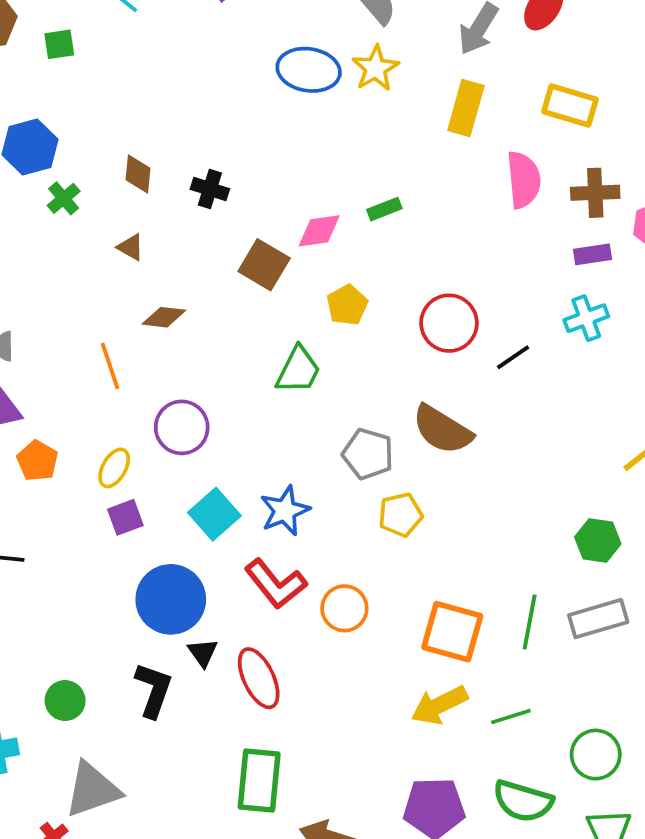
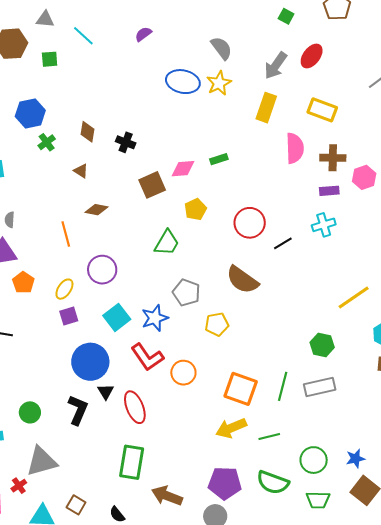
brown square: (264, 265) -> (152, 185), turned 32
gray pentagon: (368, 454) -> (186, 293), moved

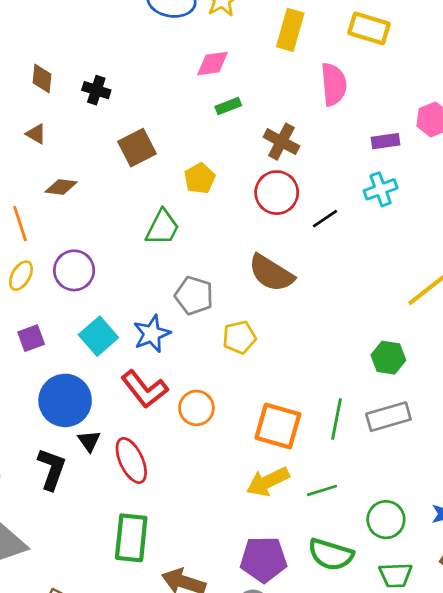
brown cross: (333, 158) -> (281, 142), moved, turned 30
pink diamond: (183, 169) -> (213, 63), moved
yellow ellipse: (64, 289) -> (21, 276), moved

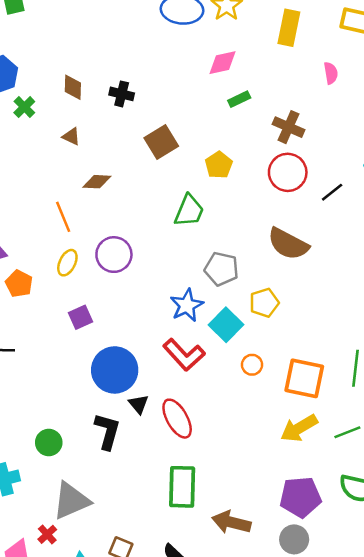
pink semicircle: (334, 84) -> (331, 73), size x0.6
cyan square: (98, 336) -> (226, 325), moved
orange circle: (196, 408) -> (252, 365), moved, size x0.7

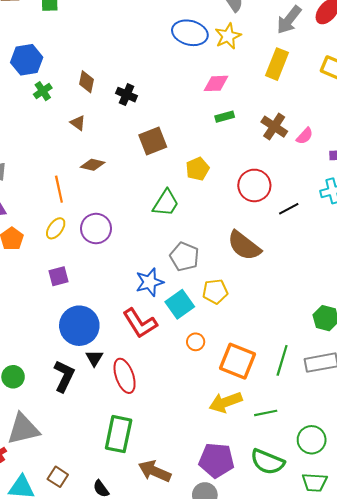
pink semicircle: (331, 73) -> (305, 136), moved, turned 42
brown cross: (288, 127) -> (274, 127), moved

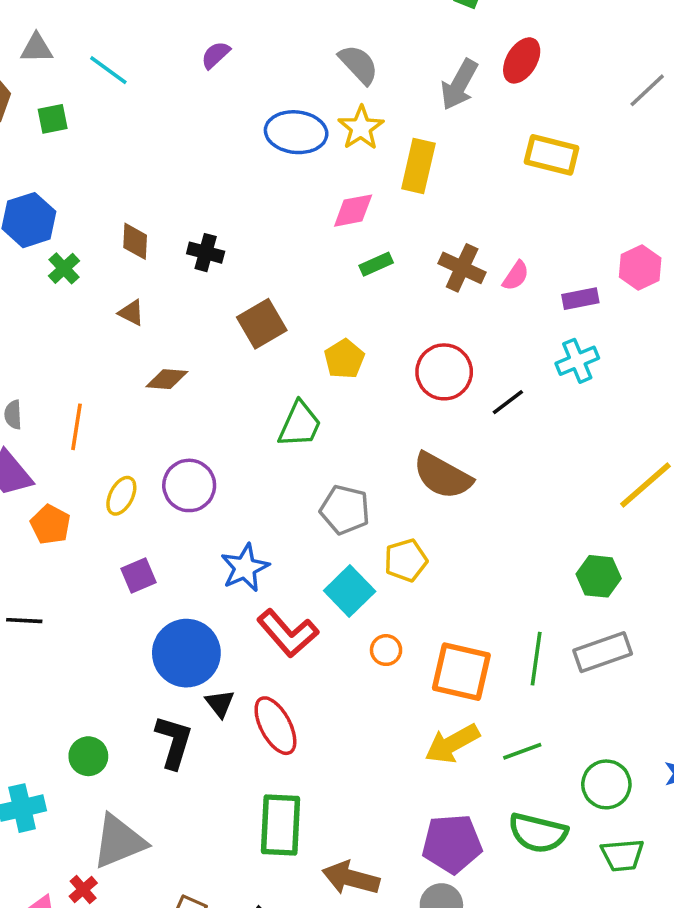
yellow rectangle: (277, 64) -> (418, 166), moved
orange line: (59, 189) -> (76, 427), moved, turned 30
blue star: (150, 282) -> (245, 568), moved

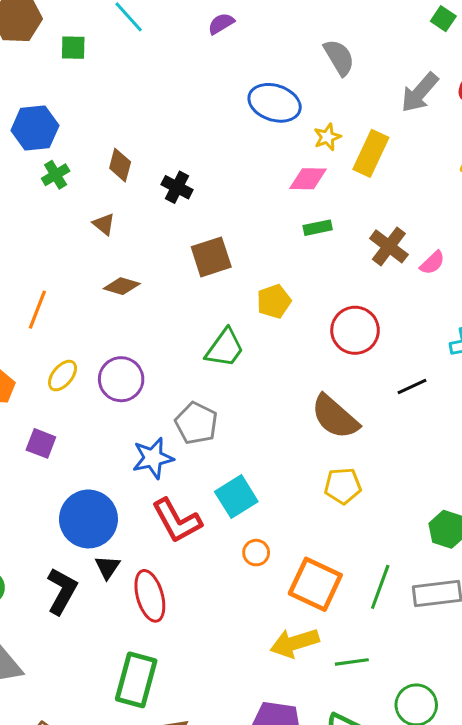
yellow star: (361, 128) -> (327, 137), moved, size x0.7
black line: (508, 402) -> (412, 387), moved
gray pentagon: (345, 510) -> (196, 423), moved
yellow pentagon: (406, 560) -> (343, 486), moved
purple square: (139, 575) -> (41, 443), moved, turned 32

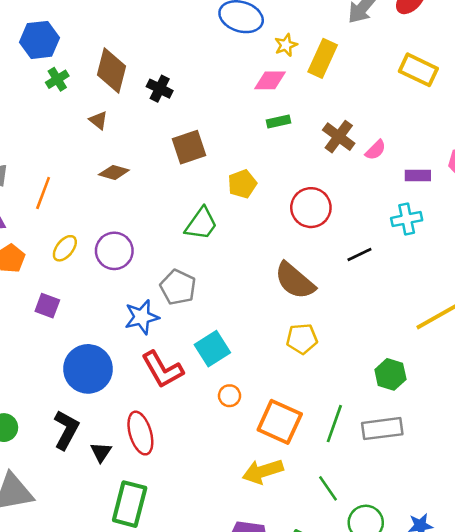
brown diamond: (120, 165) -> (111, 70), size x1.6
black triangle: (107, 567) -> (101, 452), moved
green line: (352, 662) -> (328, 488), moved, turned 64

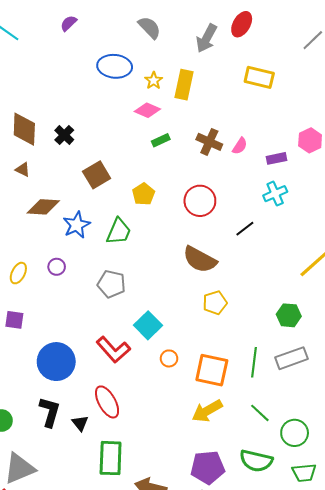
pink diamond: (270, 80) -> (147, 110), turned 35
black cross: (160, 89) -> (64, 135), turned 30
brown diamond: (114, 172) -> (43, 207), size x1.4
purple circle: (114, 251) -> (57, 267), size x0.6
blue star: (142, 317) -> (77, 225), moved

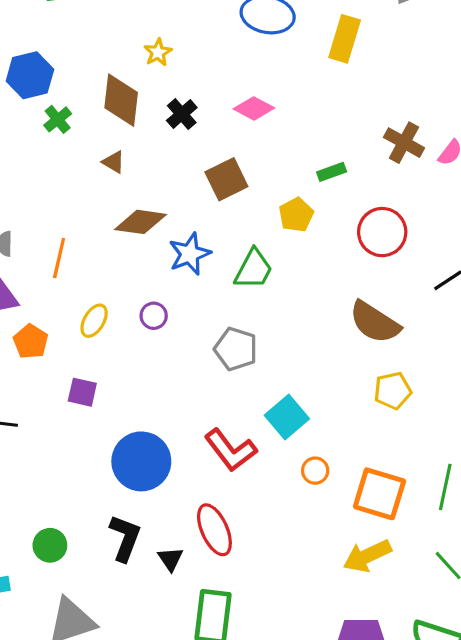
yellow star: (154, 81) -> (158, 52), moved
yellow rectangle: (184, 85) -> (345, 39), moved
pink diamond: (147, 110) -> (254, 108), moved
green rectangle: (161, 140) -> (332, 172), moved

